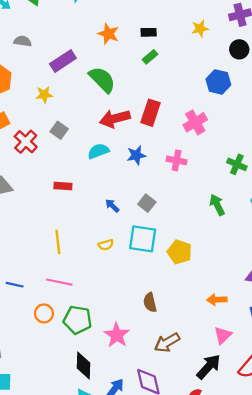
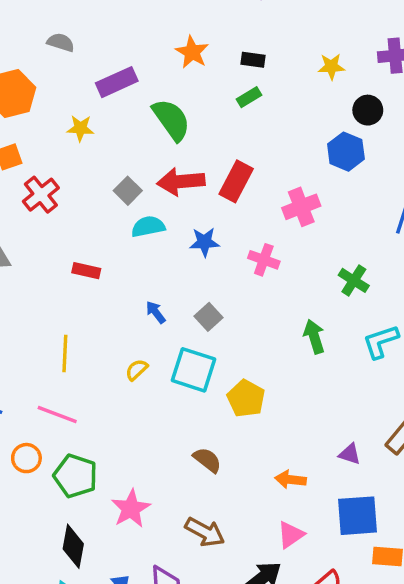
black circle: (239, 49) -> (368, 110), moved
gray square: (59, 130) -> (128, 191), moved
yellow semicircle: (106, 245) -> (137, 370), turned 144
brown semicircle: (150, 302) -> (207, 460), moved, turned 132
brown arrow: (167, 343) -> (205, 532), turned -130

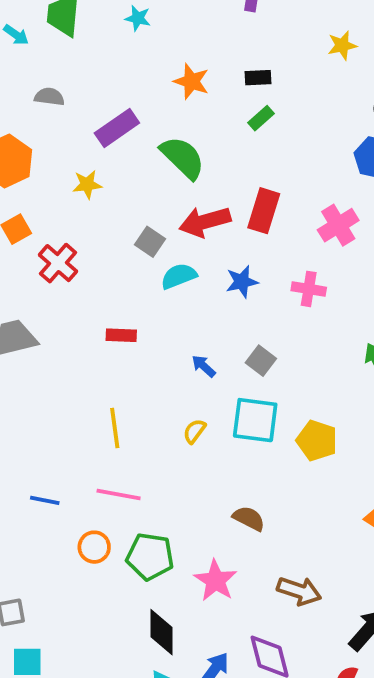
yellow star: (331, 67) -> (342, 45), moved
brown semicircle: (207, 460) -> (249, 518), moved

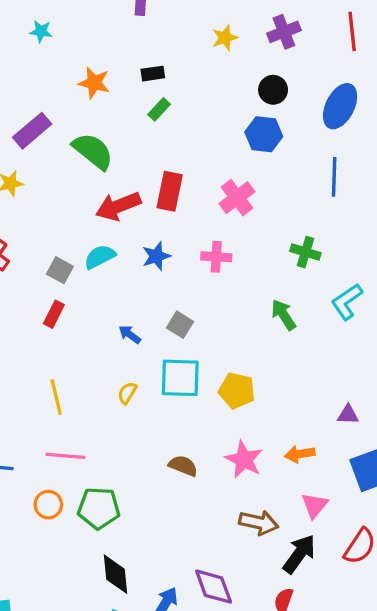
gray square: (150, 242) -> (60, 270), moved
red rectangle: (121, 335) -> (54, 314), turned -60
pink star: (216, 580) -> (244, 460), moved
brown arrow: (299, 591) -> (259, 523), moved

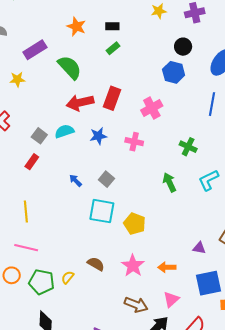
yellow semicircle: (127, 393) -> (68, 277), moved

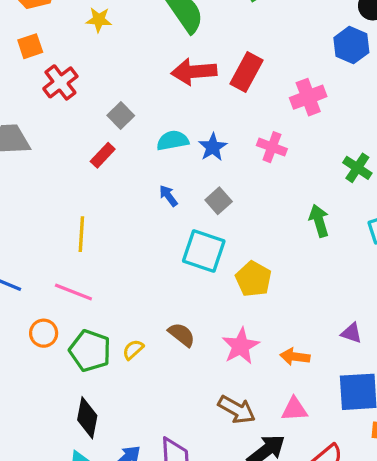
cyan semicircle: (64, 131) -> (173, 141), moved
blue star: (98, 136) -> (213, 147), moved, turned -30
pink triangle: (171, 299) -> (294, 409), turned 30

